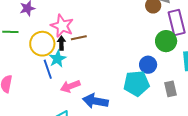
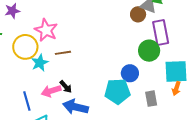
brown line: (79, 38) -> (63, 53), moved
black arrow: (61, 43) -> (66, 87), moved, turned 136
blue line: (48, 69) -> (27, 101), moved

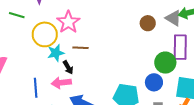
brown circle: (138, 14) -> (148, 23), moved
blue circle: (130, 73) -> (154, 82), moved
black arrow: (66, 87) -> (68, 67), moved

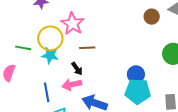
green line: (17, 15) -> (23, 48), moved
cyan star: (56, 53) -> (50, 55), moved, turned 30
blue circle: (154, 82) -> (136, 74), moved

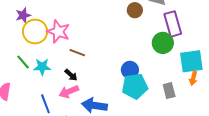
yellow circle: (50, 38) -> (35, 32), moved
green line: (23, 48) -> (23, 62), moved, turned 49
brown line: (87, 48) -> (77, 53), turned 35

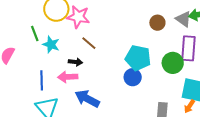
pink star: (58, 32) -> (78, 17), turned -30
black arrow: (71, 75) -> (75, 62), turned -56
cyan pentagon: (135, 86) -> (138, 58), moved

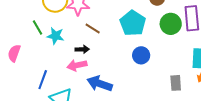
cyan pentagon: (138, 58) -> (133, 23), moved, turned 30
green circle: (173, 63) -> (171, 24), moved
blue line: (42, 80) -> (43, 80), moved, turned 30

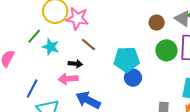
cyan pentagon: (133, 23) -> (127, 59), moved, turned 30
green line: (38, 28) -> (34, 36), turned 63

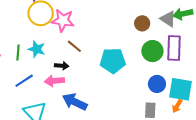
green line: (34, 36) -> (18, 53), moved, turned -35
blue circle: (133, 78) -> (157, 84), moved
blue line: (32, 88) -> (24, 81), moved, turned 30

